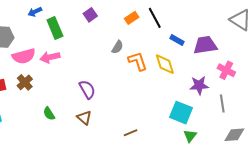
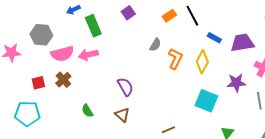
orange L-shape: (138, 61) -> (175, 59), turned 45
yellow diamond: (165, 64) -> (202, 62), turned 45
cyan square: (181, 113) -> (206, 101), moved

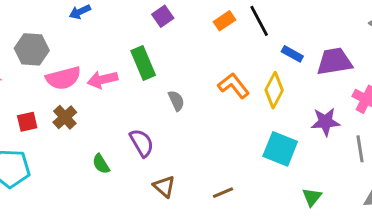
green rectangle: (93, 26) -> (143, 63), moved
gray semicircle: (155, 45) -> (176, 101), moved, turned -56
orange L-shape: (175, 59) -> (234, 86), turned -65
purple semicircle: (125, 87) -> (142, 143), moved
brown triangle: (122, 115) -> (164, 187), moved

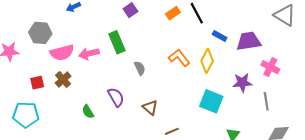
brown triangle: (164, 187) -> (150, 108), moved

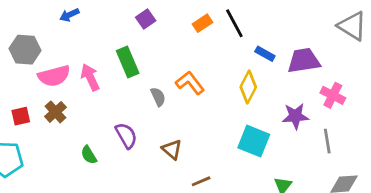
pink arrow: (89, 54) -> (90, 77), turned 78
orange L-shape: (179, 58) -> (190, 83), moved

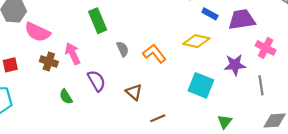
pink semicircle: (54, 76) -> (37, 32), turned 40
pink arrow: (90, 77) -> (73, 54), moved
orange L-shape: (190, 83) -> (154, 54), moved
yellow diamond: (248, 87) -> (196, 41), turned 75
brown cross: (55, 112) -> (49, 62), moved, turned -30

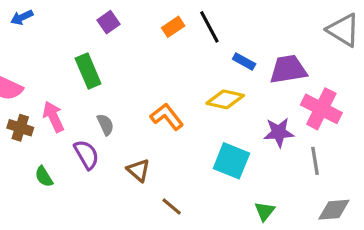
pink cross: (266, 48) -> (321, 109), size x1.4
gray semicircle: (123, 49) -> (105, 125), moved
brown line: (158, 118) -> (172, 207), turned 63

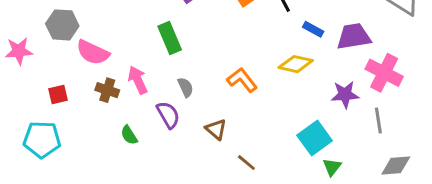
cyan square: (231, 161) -> (315, 138), moved, turned 32

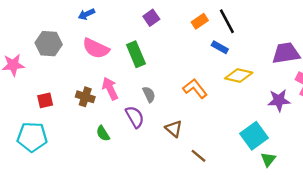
blue rectangle: (313, 29) -> (220, 47), moved
pink semicircle: (93, 52) -> (96, 48), moved

